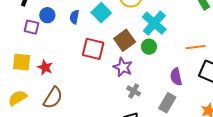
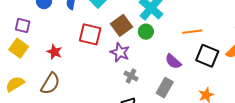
purple square: (32, 27) -> (23, 25), moved
yellow square: (22, 62) -> (19, 48), turned 30
red star: (45, 67) -> (54, 52), moved
purple semicircle: (176, 77) -> (173, 61), turned -36

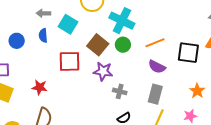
orange line: (192, 32) -> (155, 43), moved

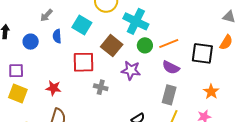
gray arrow: (43, 13) -> (46, 15), moved, turned -48
green circle: (123, 45) -> (145, 45), moved
purple star: (103, 71) -> (131, 70), moved
gray cross: (120, 91) -> (101, 87), moved

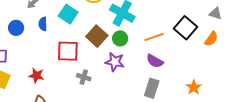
green circle: (145, 45) -> (120, 38), moved
black square: (202, 53) -> (185, 28), moved, turned 30

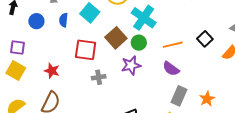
black square: (185, 28) -> (205, 39), size x0.7
purple star: (115, 62) -> (131, 65), turned -30
gray cross: (84, 77) -> (99, 77), turned -32
gray rectangle: (152, 88) -> (179, 96), moved

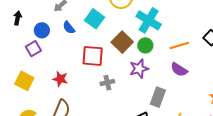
blue semicircle: (64, 20) -> (69, 28), turned -40
purple square: (18, 48) -> (33, 49), moved, turned -35
gray rectangle: (179, 96) -> (158, 97), moved

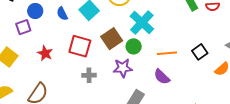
red star: (60, 79) -> (45, 53), moved

